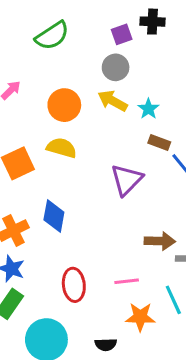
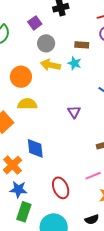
purple square: (122, 34) -> (35, 23), moved
brown rectangle: (159, 143) -> (82, 45), moved
purple triangle: (127, 180) -> (74, 112), size x0.6

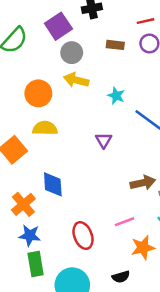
purple square: (35, 23) -> (58, 26), size x1.5
brown rectangle: (82, 45) -> (115, 45), moved
cyan star: (74, 63) -> (116, 96), moved
green rectangle: (24, 212) -> (36, 264), turned -30

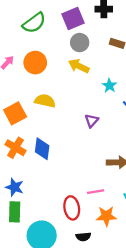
orange circle: (38, 93) -> (35, 63), moved
orange cross: (23, 204) -> (16, 148), moved, turned -30
red ellipse: (83, 236) -> (72, 208), moved

